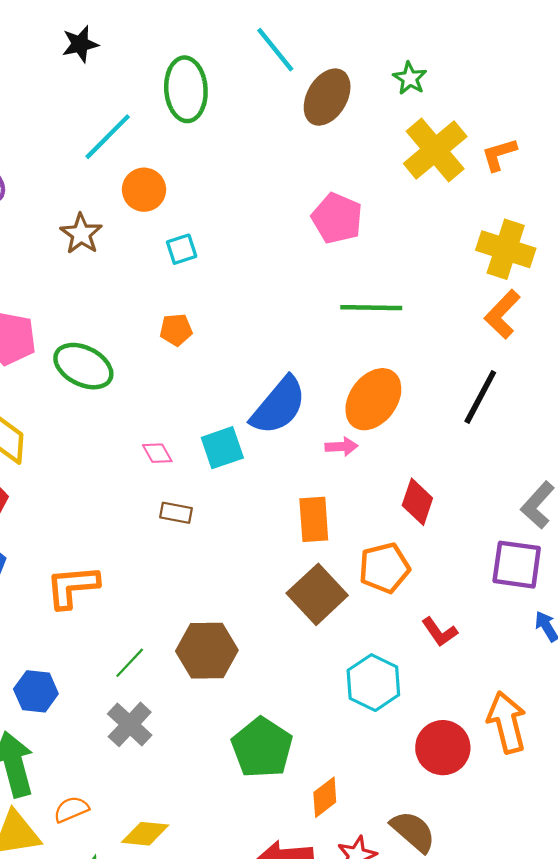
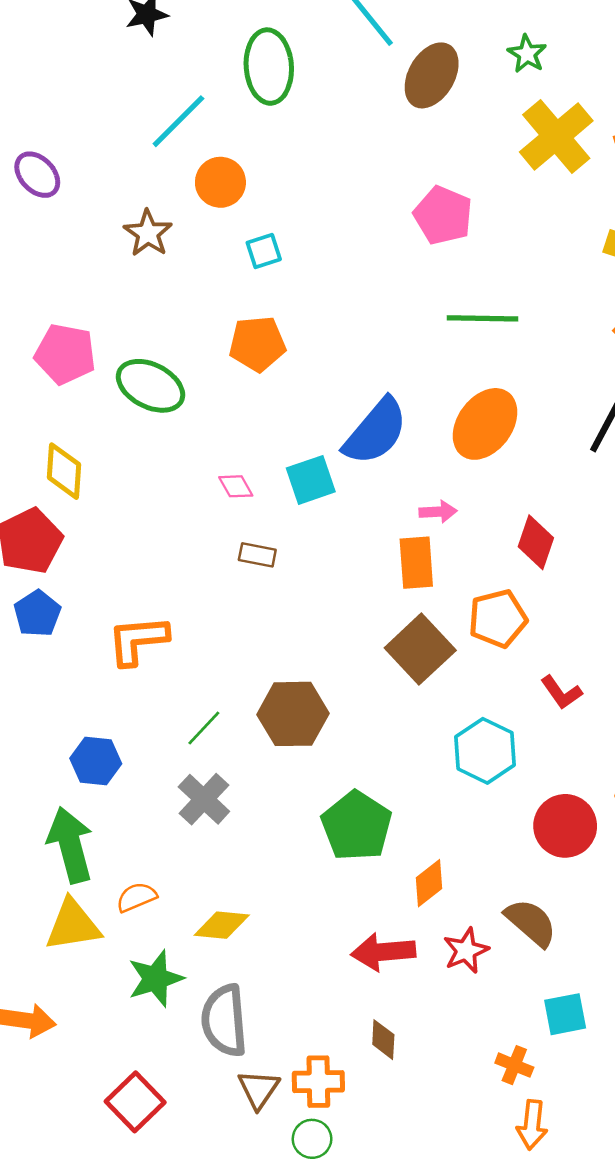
orange pentagon: (176, 330) -> (257, 344), size x1.5
pink arrow: (341, 447) -> (438, 512), moved

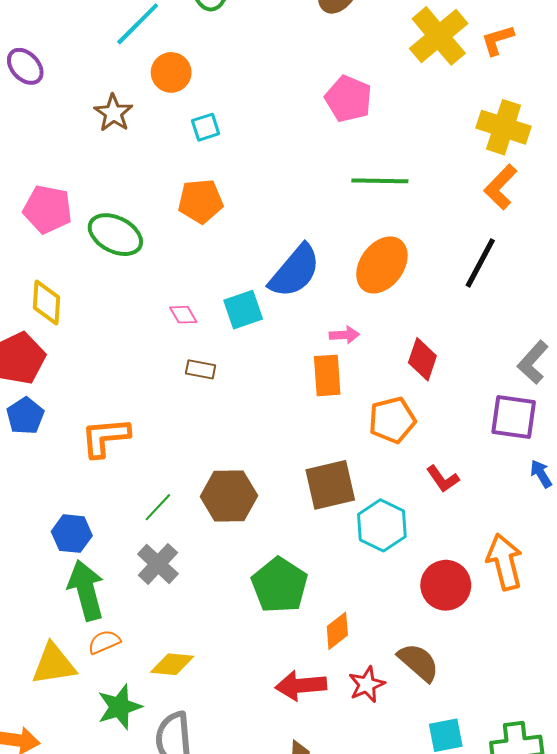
brown square: (420, 649) -> (330, 485), moved, turned 30
green arrow: (70, 845) -> (86, 590), moved

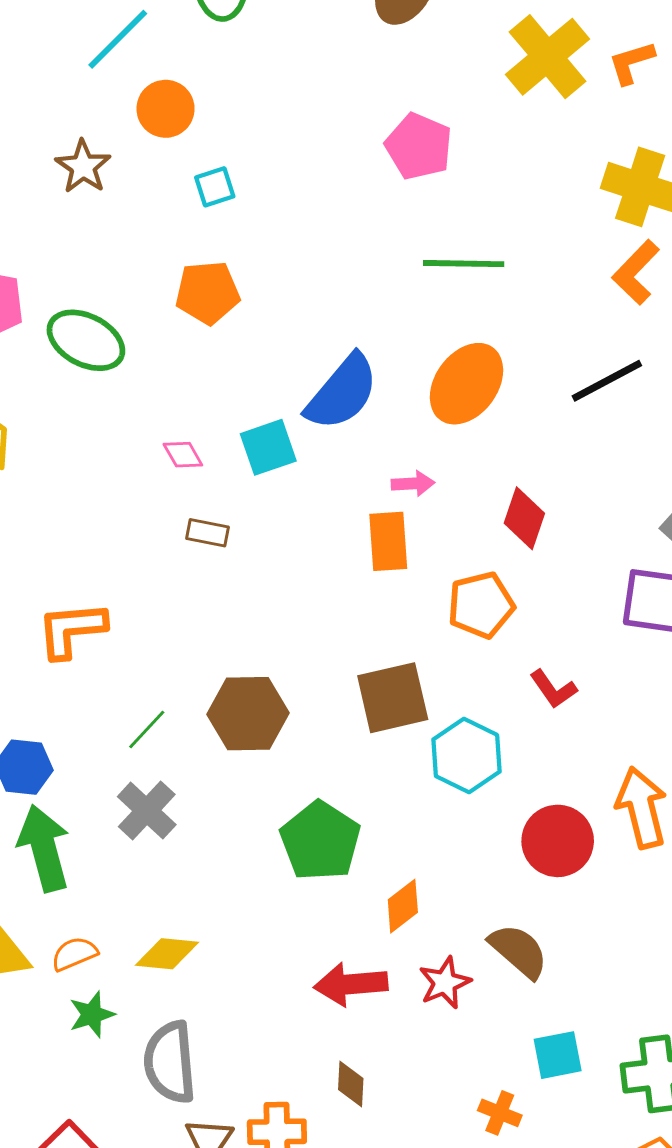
black line: (480, 263) -> (607, 381), turned 34
orange semicircle: (104, 642) -> (74, 954), moved
green star: (119, 707) -> (92, 1015), size x0.7

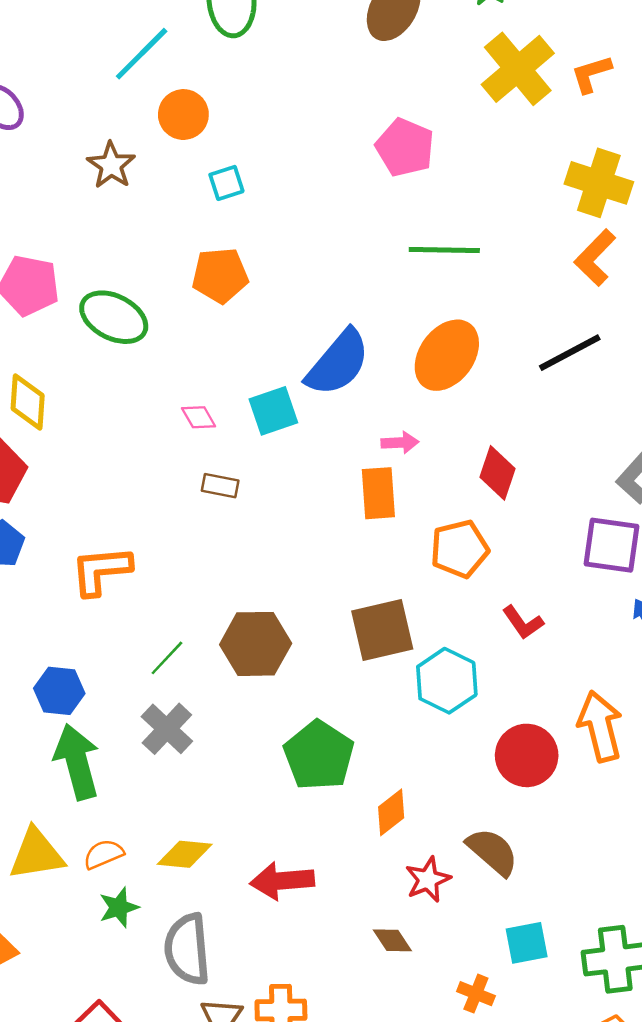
red arrow: (351, 984) -> (282, 881), moved
brown diamond: (351, 1084) -> (392, 940), moved, turned -36

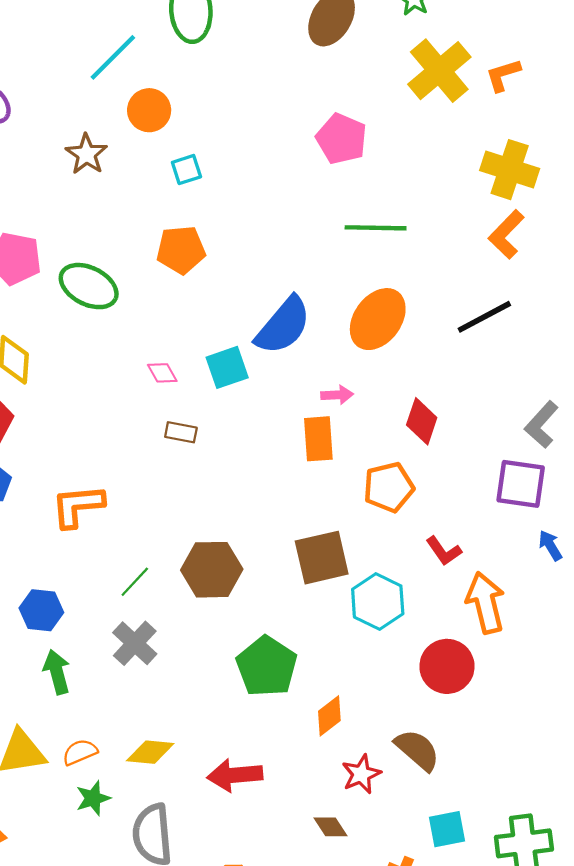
orange arrow: (600, 726) -> (485, 603), moved
green arrow: (77, 762) -> (57, 672), size x0.7

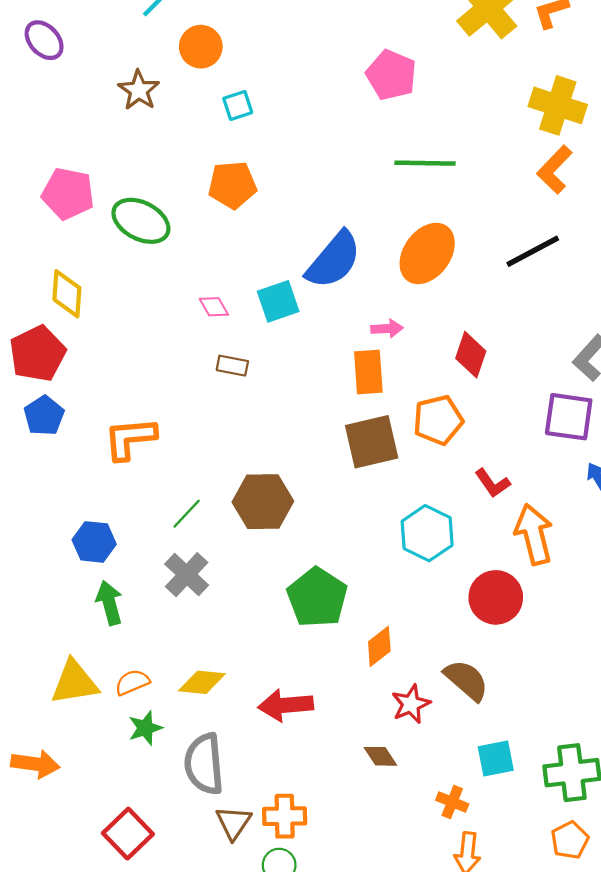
brown square: (322, 558) -> (372, 442), moved

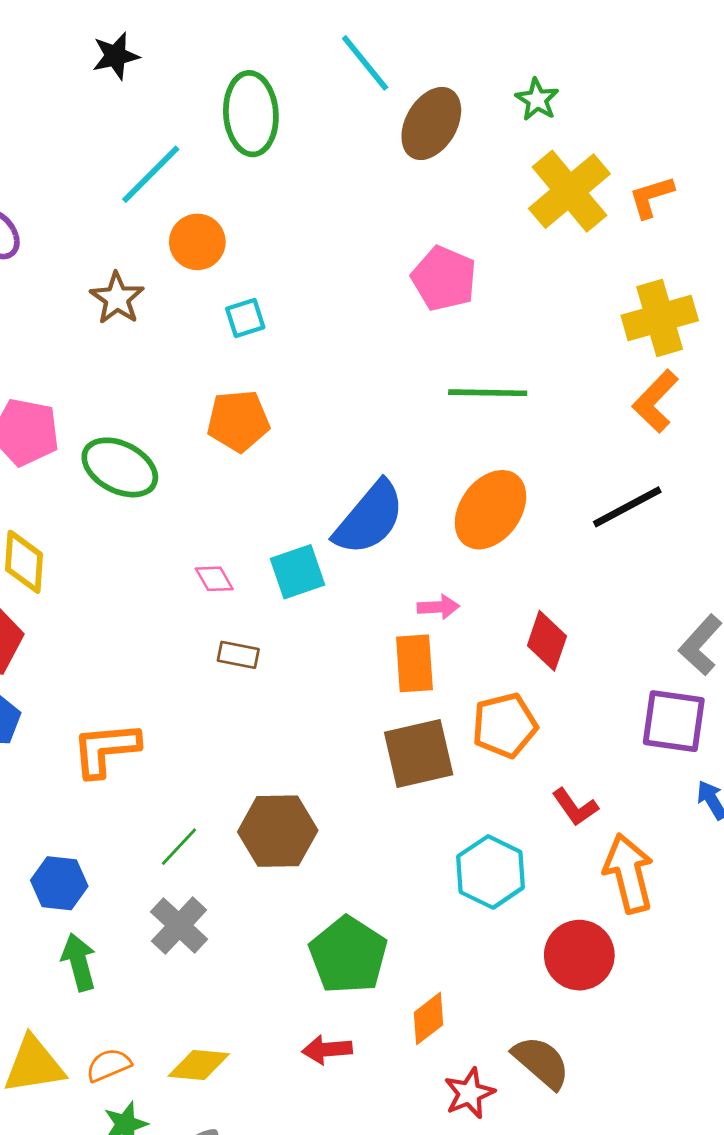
yellow cross: (558, 105) -> (660, 318), turned -34
red arrow: (286, 705) -> (327, 1050), moved, size x0.7

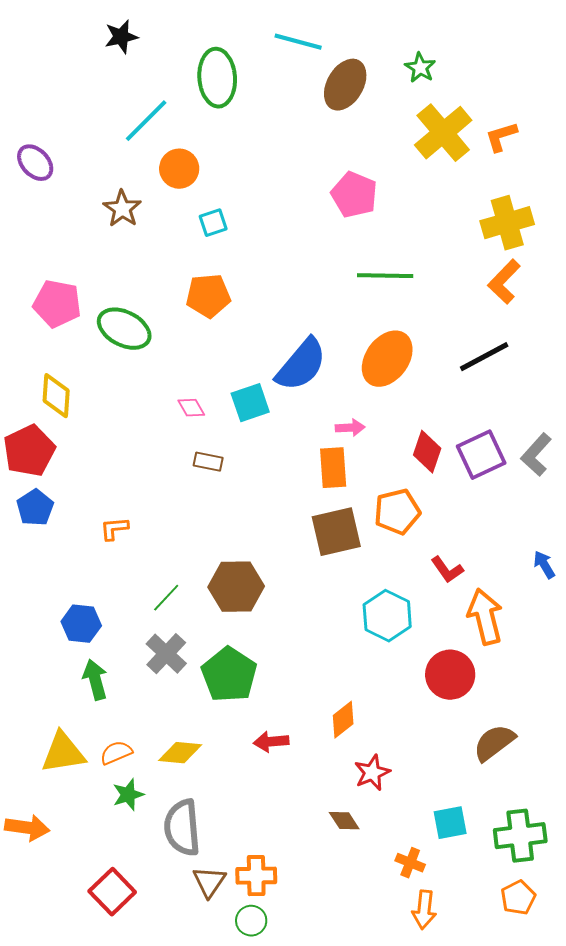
cyan line: (365, 63) -> (298, 42), turned -36
purple square: (674, 721) -> (481, 455), moved, turned -33
orange L-shape: (106, 749) -> (114, 529), size x0.6
green pentagon: (348, 955) -> (229, 675), moved
brown semicircle: (541, 1062) -> (494, 743), moved, turned -78

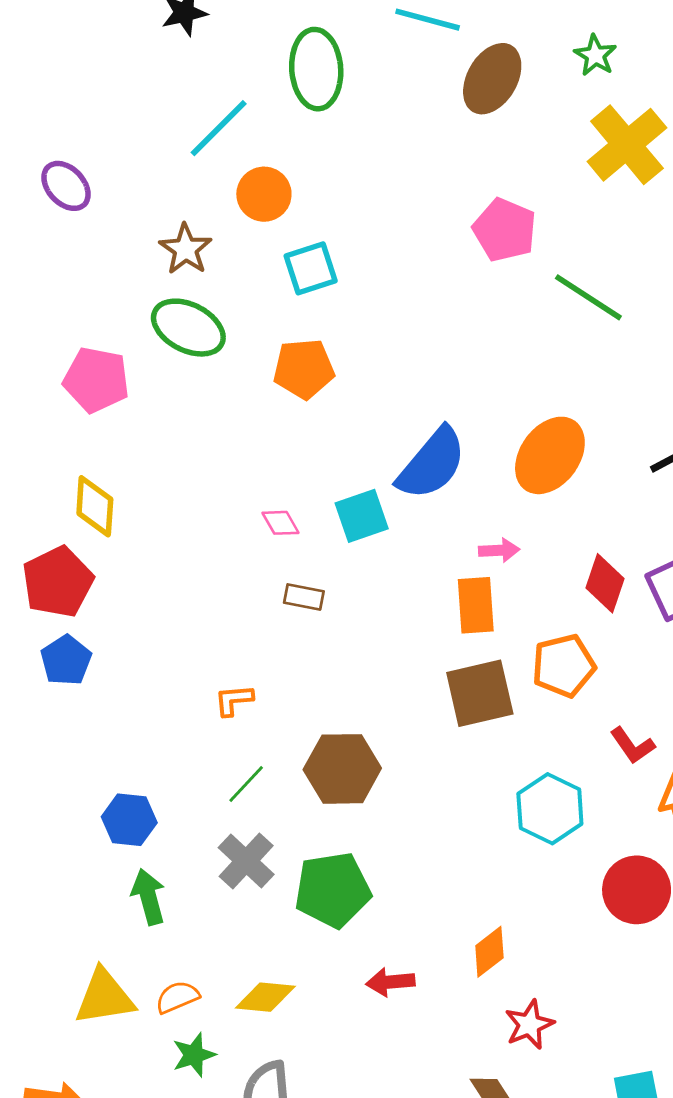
cyan square: (213, 223) -> (311, 268), size x1.4
green line: (385, 276) -> (588, 297), moved, turned 32
green ellipse: (124, 329) -> (188, 328), moved
orange L-shape: (114, 529) -> (234, 700), moved
green pentagon: (229, 675) -> (333, 890), turned 30

